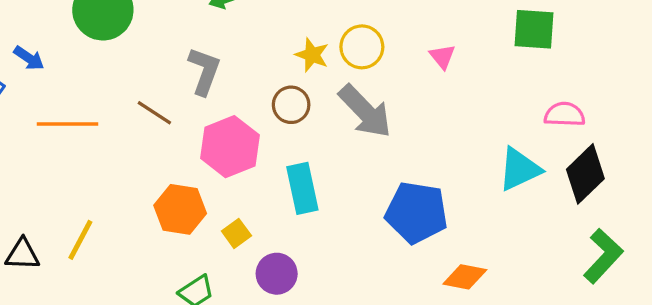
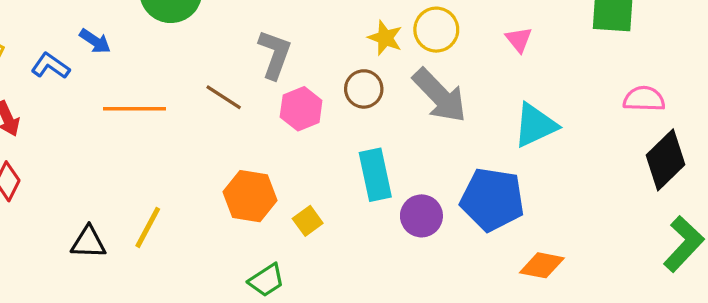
pink hexagon: (230, 147) -> (301, 109), moved, size x0.7
cyan triangle: (520, 169) -> (535, 125), moved
purple circle: (277, 274) -> (421, 216), moved

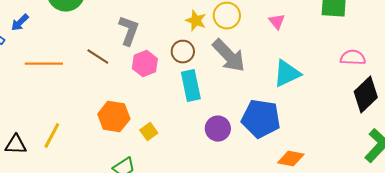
blue arrow: (95, 41) -> (20, 23), turned 102
cyan rectangle: (375, 175) -> (191, 86), moved

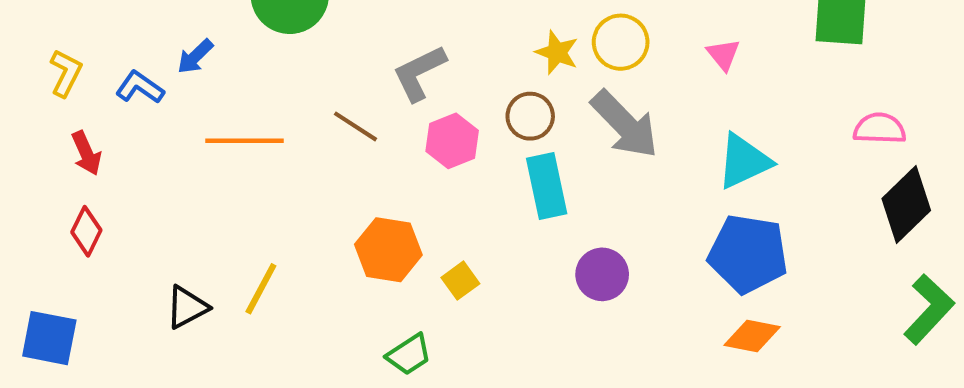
gray L-shape: (129, 31) -> (419, 73), turned -136
blue pentagon: (261, 119) -> (748, 254), moved
black triangle: (16, 145) -> (187, 307), turned -30

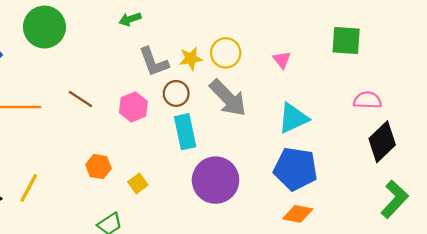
yellow star: (557, 52) -> (191, 59), turned -30
gray L-shape: (419, 73) -> (154, 62), moved, turned -84
orange hexagon: (388, 250) -> (98, 167), size x0.7
purple circle: (602, 274) -> (216, 180), size x1.6

